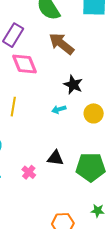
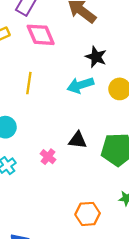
cyan arrow: (59, 109) -> (80, 85), size x1.6

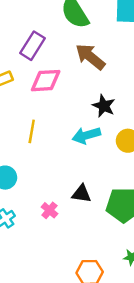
pink diamond: (41, 35) -> (46, 81), turned -72

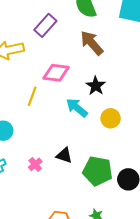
pink diamond: (46, 81) -> (56, 73), moved
cyan arrow: (86, 135) -> (77, 108), turned 45

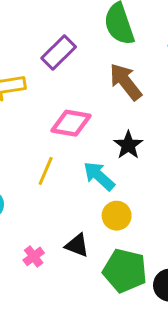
yellow line: (32, 96) -> (46, 171), moved
yellow circle: (111, 118) -> (117, 216), moved

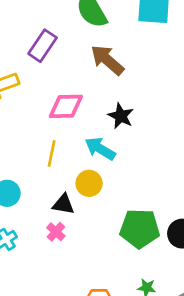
yellow circle: (117, 216) -> (89, 183), moved
black triangle: (77, 245) -> (63, 204), moved

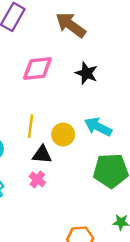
cyan arrow: (100, 149) -> (98, 127), moved
yellow line: (52, 153) -> (31, 126), moved

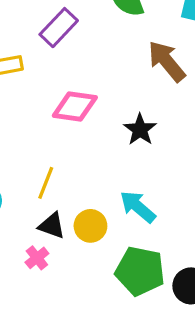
brown arrow: (71, 25) -> (167, 61), moved
yellow circle: (63, 135) -> (90, 226), moved

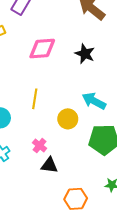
black triangle: (52, 226) -> (49, 165), moved

